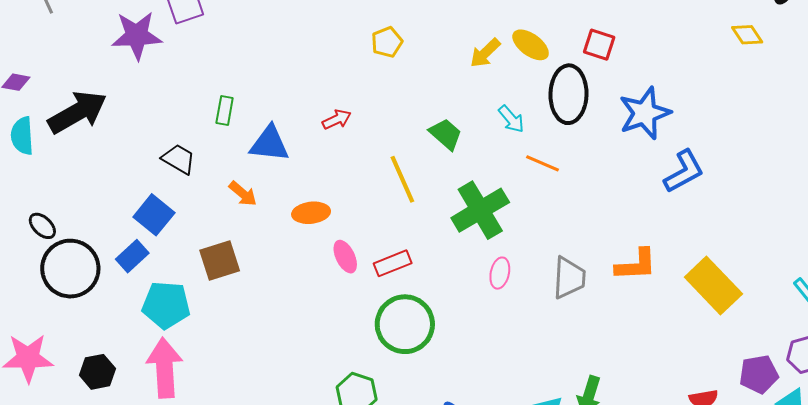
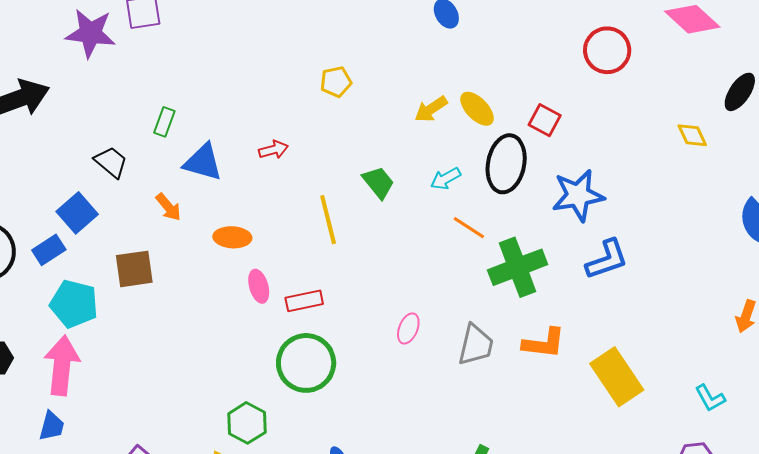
cyan arrow: (511, 119) -> (446, 179), turned 92
green cross: (480, 210) -> (518, 267), moved

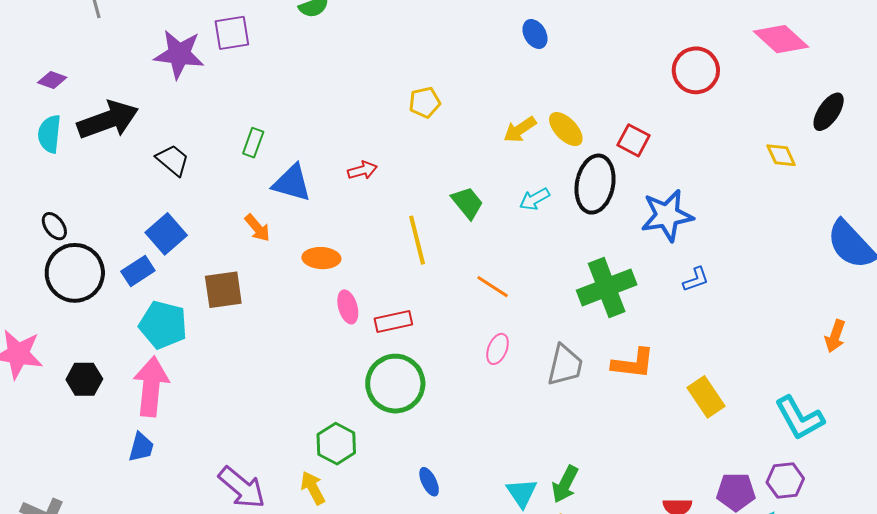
black trapezoid: (111, 162) -> (173, 160), moved
orange line: (469, 228) -> (493, 287), moved
blue L-shape: (607, 259) -> (696, 279), size x0.6
yellow rectangle: (617, 377) -> (706, 397), size x0.7
cyan L-shape: (710, 398) -> (799, 418), size x1.6

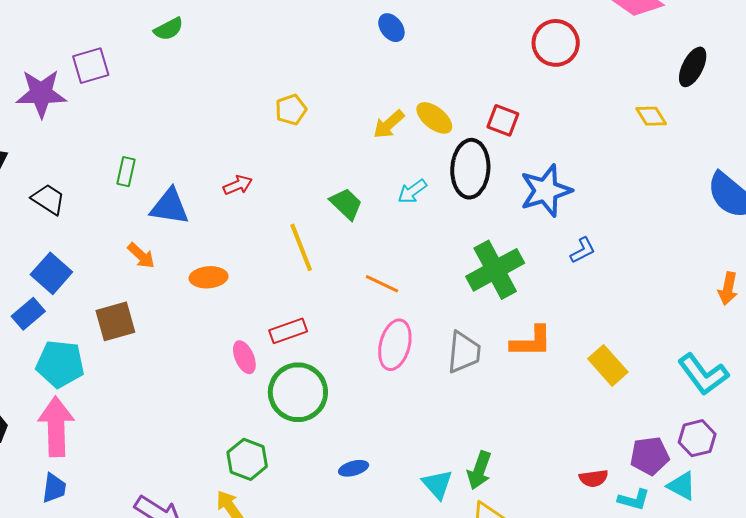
pink ellipse: (348, 307) -> (244, 357), moved
pink ellipse: (498, 349) -> (395, 345), size x1.6
blue ellipse: (429, 482) -> (354, 468), moved, turned -72

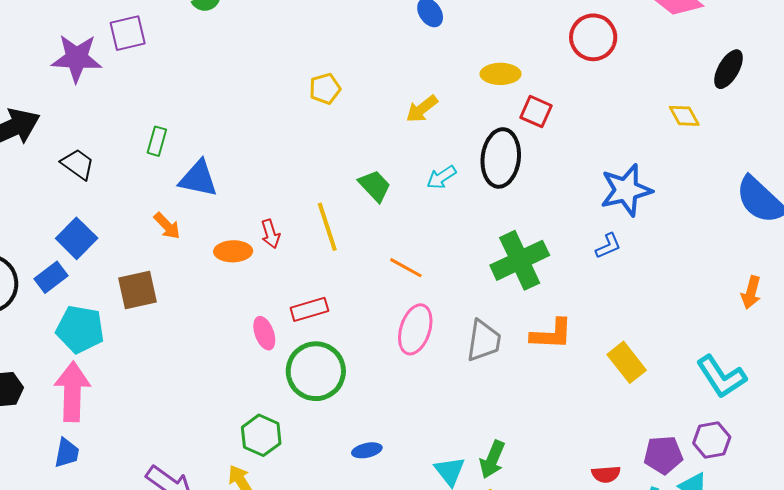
yellow ellipse: (434, 118) -> (501, 74), moved, turned -42
red arrow: (238, 185) -> (270, 234), moved, turned 92
blue star: (546, 191) -> (626, 190), moved

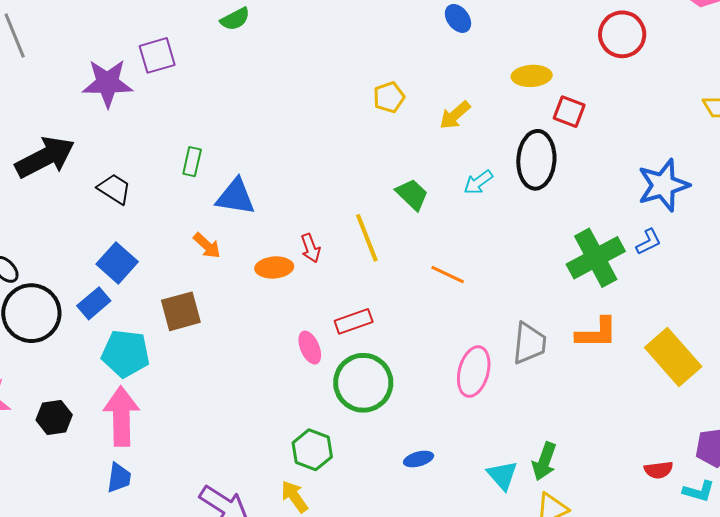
yellow pentagon: (325, 89) -> (389, 97), moved
green cross: (520, 260) -> (596, 258), moved
pink ellipse: (415, 329) -> (474, 372), moved
yellow rectangle: (627, 362) -> (673, 357), size x1.4

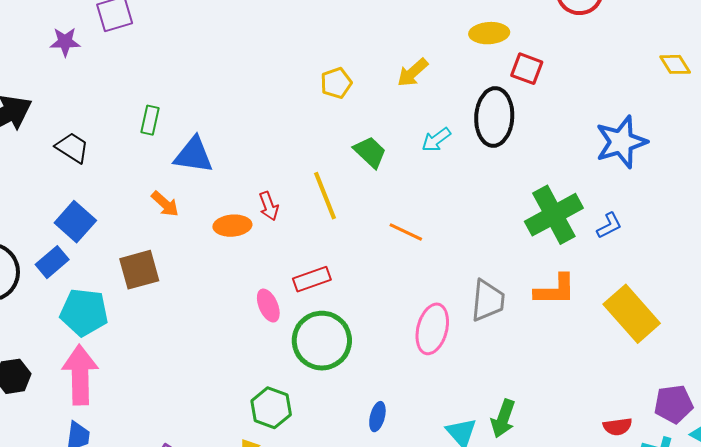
purple star: (107, 83) -> (65, 42), size x0.6
yellow pentagon: (389, 97) -> (336, 83), moved
blue L-shape: (648, 242) -> (609, 225), moved
blue ellipse: (419, 459) -> (377, 417), turned -60

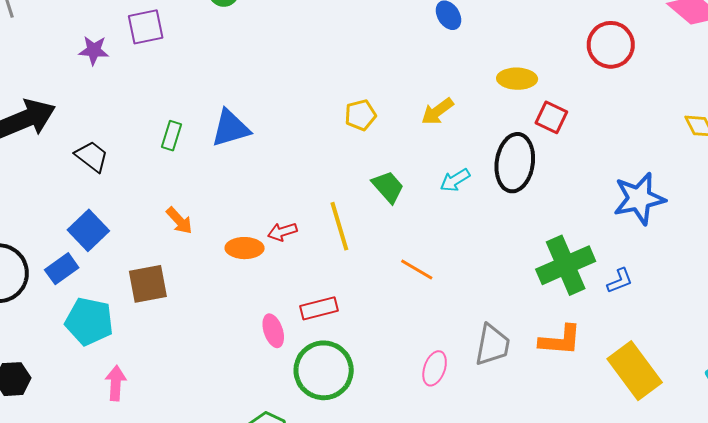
blue triangle: (193, 155) -> (230, 128), moved, turned -30
red arrow: (269, 206) -> (282, 232), turned 88
pink ellipse: (432, 329) -> (435, 368), size x0.7
pink arrow: (80, 375) -> (116, 383), moved, size x0.6

